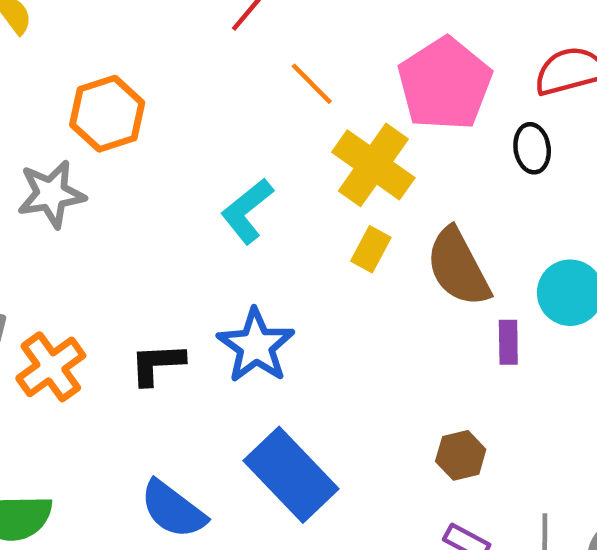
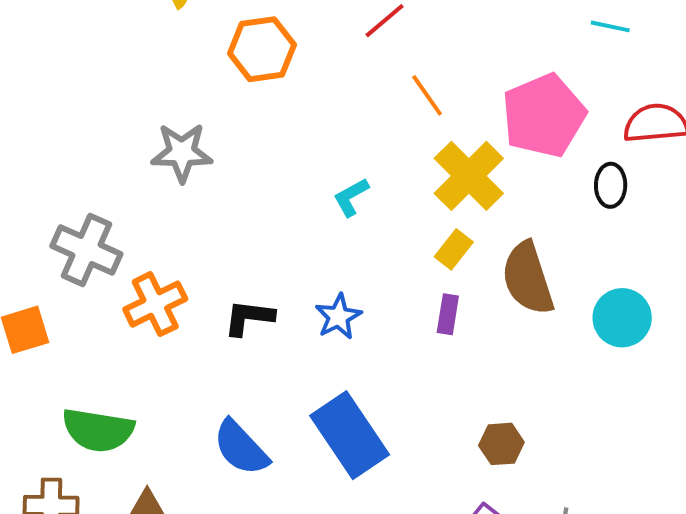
orange hexagon: (107, 114) -> (262, 49), moved
cyan L-shape: (247, 211) -> (351, 197), size x0.7
purple rectangle: (508, 342) -> (448, 314), moved
blue star: (256, 346) -> (338, 317), size x0.7

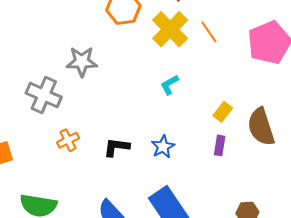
yellow cross: (469, 176) -> (170, 29), moved
gray cross: (86, 250) -> (44, 95), moved
orange cross: (155, 304) -> (68, 140), size x0.7

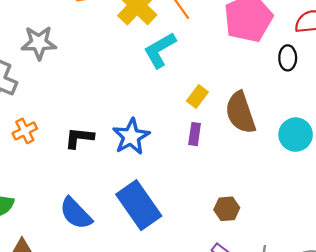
cyan L-shape: (169, 85) -> (160, 50), moved, size x1.6
blue star: (163, 147) -> (131, 137), size x1.4

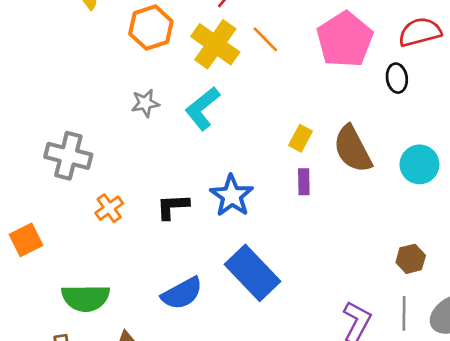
gray star: (39, 43) -> (145, 103), moved, size x0.7
cyan L-shape: (160, 50) -> (202, 108), moved
brown hexagon: (227, 209) -> (411, 259), moved
blue semicircle: (76, 213) -> (182, 293), turned -66

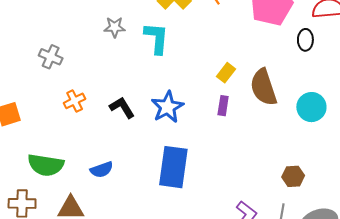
cyan L-shape: (202, 108) -> (157, 38), turned 124
gray cross: (68, 156) -> (51, 57), size x0.7
black L-shape: (173, 206) -> (122, 108), turned 52
blue rectangle: (253, 273) -> (173, 167), turned 42
blue semicircle: (182, 293) -> (102, 170), moved, size x0.7

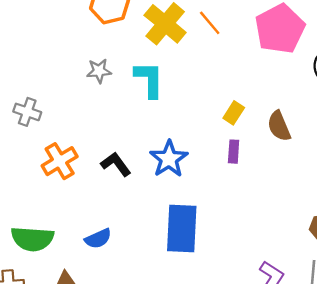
brown semicircle: (263, 87) -> (279, 126), size x0.7
orange cross: (75, 101) -> (60, 161), size x1.4

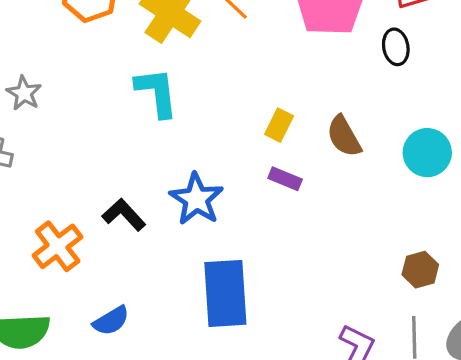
gray star: (99, 71) -> (24, 93), moved, turned -30
purple rectangle: (234, 152) -> (285, 179), turned -65
orange cross: (60, 161) -> (58, 246), moved

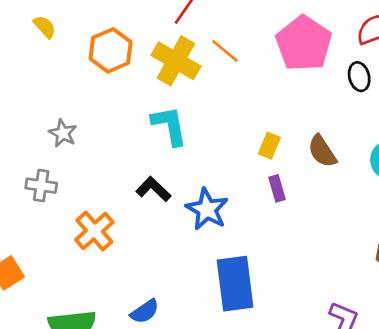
purple rectangle: (285, 179) -> (277, 188), turned 55
black L-shape: (124, 215) -> (153, 189), moved
orange cross: (58, 246) -> (94, 231), moved

